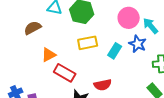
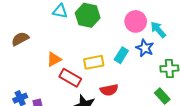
brown semicircle: (33, 28) -> (20, 39), moved
yellow rectangle: (88, 43) -> (94, 62), moved

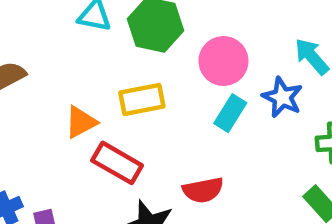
pink circle: (136, 21) -> (223, 61), moved
yellow rectangle: (94, 62) -> (142, 100), moved

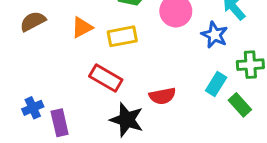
cyan rectangle: (230, 113) -> (216, 84), moved
orange triangle: (81, 122) -> (82, 27), moved

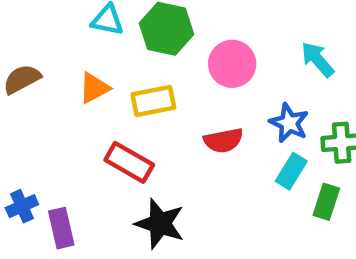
blue star: (215, 35) -> (289, 123), moved
red semicircle: (162, 96) -> (223, 140), moved
green rectangle: (240, 105) -> (326, 202), turned 60

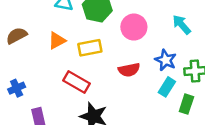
blue cross: (22, 206) -> (17, 88), moved

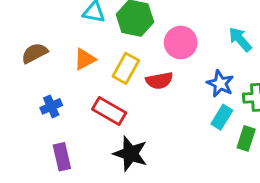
yellow rectangle: (90, 48) -> (126, 68), turned -50
red semicircle: (129, 70) -> (159, 81), moved
blue cross: (17, 88) -> (51, 106), moved

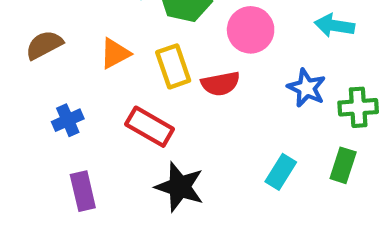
cyan arrow: (240, 39) -> (334, 26), turned -40
yellow rectangle: (126, 68) -> (173, 66), turned -48
cyan rectangle: (222, 117) -> (281, 172), moved

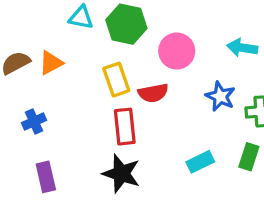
orange triangle: (115, 54) -> (51, 63), moved
red rectangle: (150, 127) -> (125, 127), moved, turned 54
cyan rectangle: (281, 172) -> (200, 162), turned 32

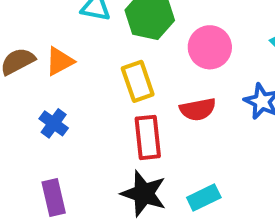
red semicircle: (153, 93) -> (198, 109), moved
blue cross: (34, 122) -> (54, 123), moved, turned -30
cyan rectangle: (200, 162) -> (204, 197), moved

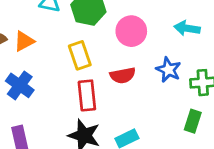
blue cross: (54, 123) -> (20, 85), size x1.4

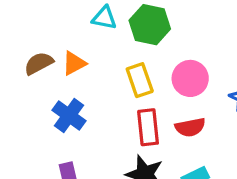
pink circle: (131, 31) -> (190, 78), moved
red semicircle: (123, 75) -> (190, 127), moved

